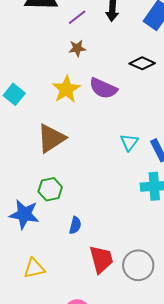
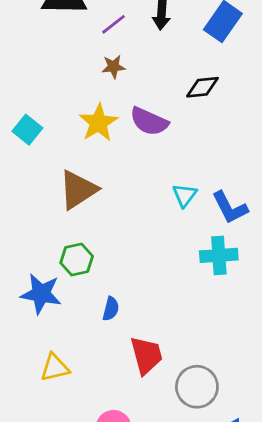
black diamond: (142, 63) -> (202, 87), turned -30
gray circle: (138, 265) -> (197, 387), moved

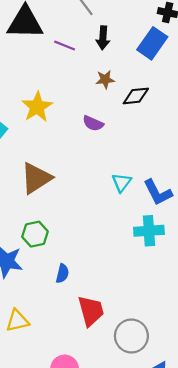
purple line: (114, 24) -> (65, 45), turned 60
brown star: (114, 67) -> (105, 79), moved
purple semicircle: (149, 121) -> (93, 123), size x0.7
yellow star: (98, 123) -> (37, 107), moved

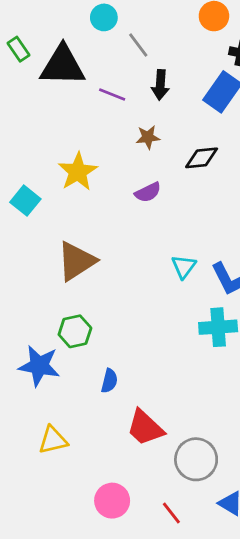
brown star: (105, 79) -> (148, 137), moved
purple semicircle: (93, 123) -> (148, 192), turned -50
red trapezoid: (91, 311) -> (145, 428), turned 148

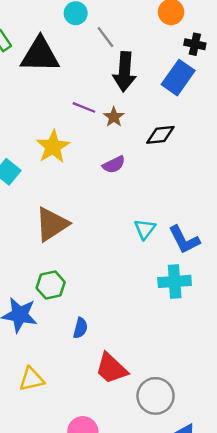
black arrow: (160, 85) -> (125, 72), size x1.5
purple line: (112, 95) -> (84, 107), moved
brown star: (148, 137) -> (114, 117), turned -30

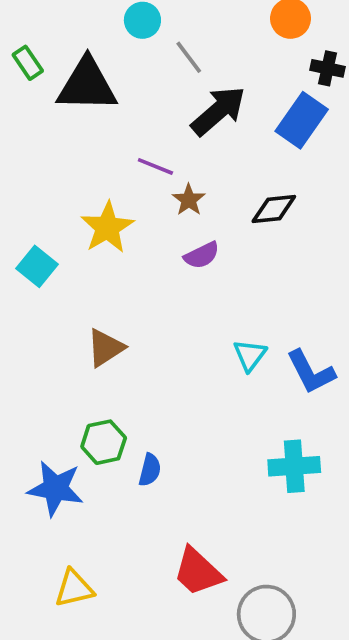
black arrow: (125, 72) -> (218, 111), turned -135
brown star: (114, 117) -> (189, 200), moved
brown triangle: (52, 224) -> (105, 348), size x0.7
cyan cross: (175, 281) -> (294, 466), moved
blue semicircle: (80, 328) -> (150, 470), moved

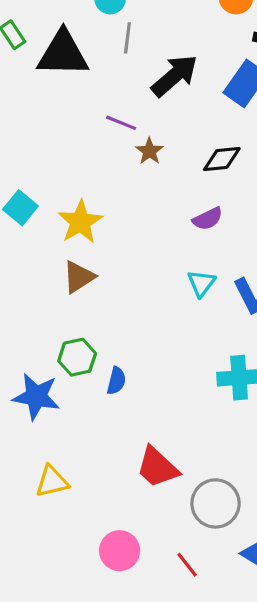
gray line: (189, 57) -> (127, 38), moved, turned 44
yellow star: (107, 228) -> (80, 222), moved
purple semicircle: (202, 255) -> (208, 219), moved

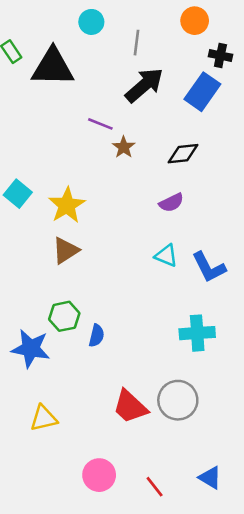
gray line: (127, 38) -> (137, 43), moved
cyan triangle: (201, 283) -> (166, 256), turned -45
gray circle: (216, 503) -> (178, 400), moved

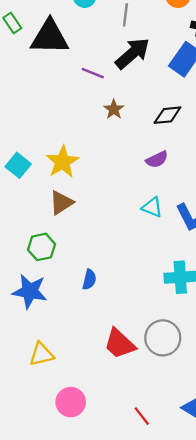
purple line: (100, 124) -> (93, 73), moved
cyan square: (18, 194) -> (18, 165), moved
green hexagon: (64, 316) -> (41, 247), moved
pink circle: (99, 475) -> (71, 402), moved

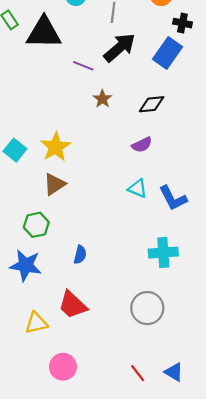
red trapezoid: (120, 344) -> (73, 305), moved
red line: (142, 416) -> (138, 373), moved

